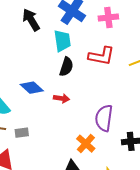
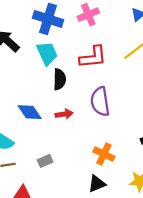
blue diamond: (32, 88) -> (30, 112), turned 30
purple semicircle: (104, 118) -> (100, 101), moved
gray rectangle: (22, 133) -> (45, 161), moved

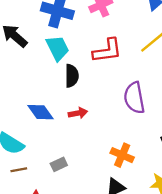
purple semicircle: (100, 101) -> (134, 98), moved

